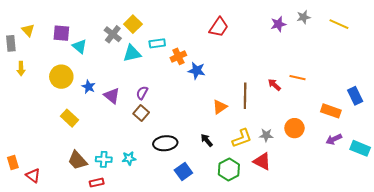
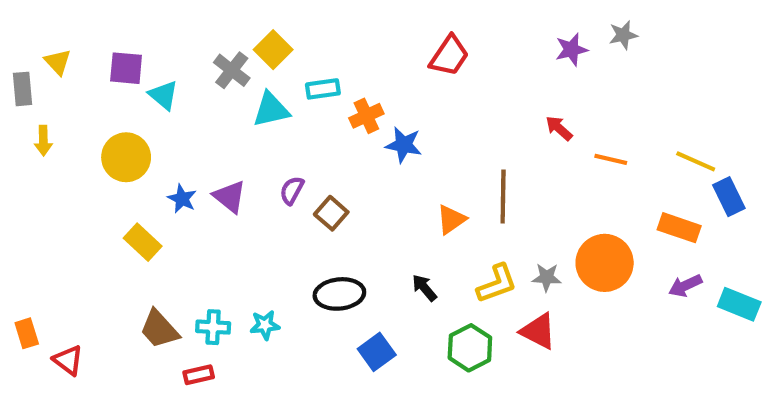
yellow line: (339, 24) -> (696, 161), moved
red arrow: (274, 85) -> (559, 128), moved
blue star: (89, 87) -> (182, 199), moved
brown square: (141, 113) -> (331, 213), moved
orange circle: (294, 128) -> (605, 263), size x1.4

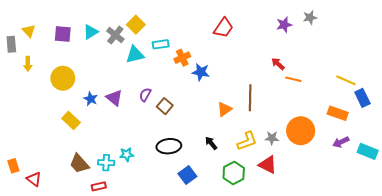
cyan triangle: (163, 95) -> (91, 32), moved, turned 49
yellow arrow: (43, 141) -> (28, 64), moved
orange line: (611, 159) -> (293, 79), moved
cyan star: (265, 325) -> (127, 154), moved

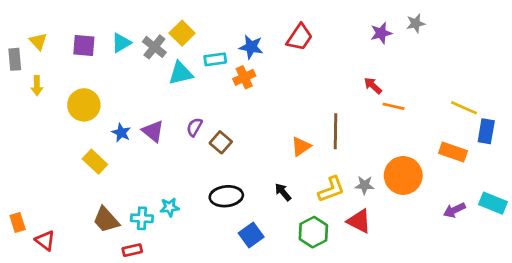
blue star: (201, 72) -> (251, 47), moved
blue rectangle: (362, 98) -> (486, 131), turned 36
purple arrow: (341, 142) -> (454, 210), moved

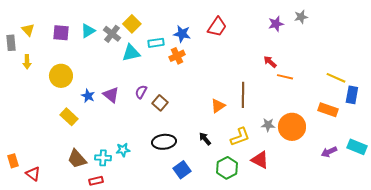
gray star: (365, 185) -> (268, 125), moved

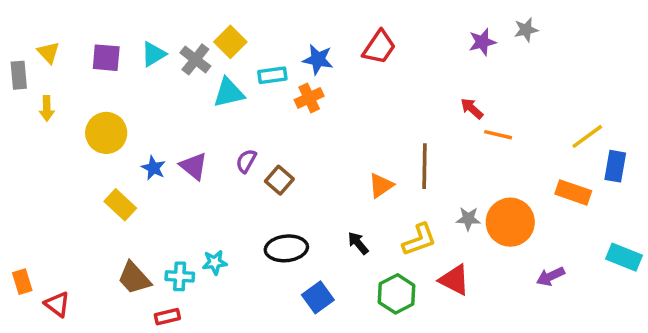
yellow line: (336, 78) -> (587, 136), turned -60
purple arrow: (329, 152) -> (551, 276), moved

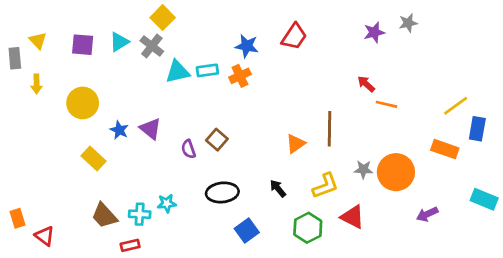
yellow square: (230, 42) -> (163, 18), moved
cyan rectangle: (272, 75) -> (207, 70), moved
purple semicircle: (246, 161) -> (188, 149), moved, turned -48

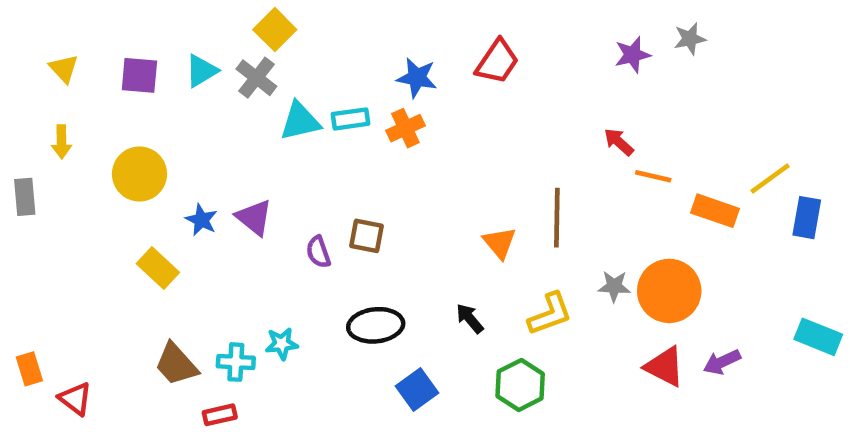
gray rectangle: (15, 58) -> (25, 197), moved
brown square: (217, 140) -> (367, 236), turned -30
orange triangle: (296, 144) -> (500, 243), turned -35
orange rectangle: (445, 149) -> (715, 211), moved
red triangle: (353, 217) -> (665, 367), moved

